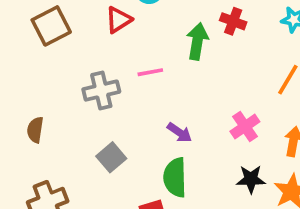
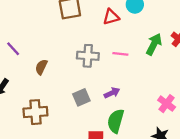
pink cross: (245, 127) -> (167, 104), turned -36
purple arrow: (179, 132) -> (112, 93), moved, turned -77

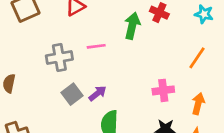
gray square: (81, 97) -> (72, 94), moved
pink cross: (167, 104) -> (163, 90), turned -30

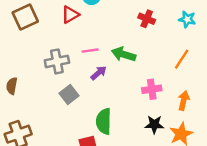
green arrow: (132, 26) -> (124, 54), moved, turned -85
purple arrow: (98, 93) -> (99, 73), moved

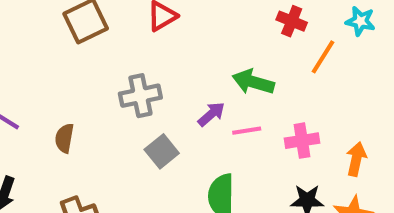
pink line: (90, 51) -> (247, 131), moved
orange line: (182, 59) -> (323, 57), moved

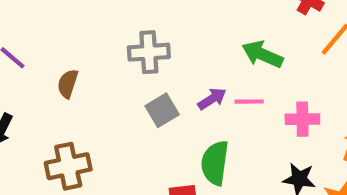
purple arrow: (211, 114) -> (212, 99), moved

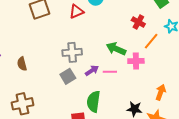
gray cross: (149, 52) -> (72, 52), moved
brown semicircle: (68, 84) -> (22, 64), turned -32
pink cross: (302, 119) -> (136, 61), moved

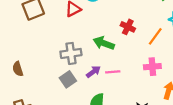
red cross: (138, 22) -> (128, 27), moved
green arrow: (116, 49) -> (104, 43), moved
pink cross: (136, 61) -> (152, 67), moved

